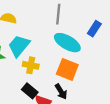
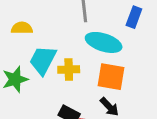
yellow cross: (31, 65) -> (69, 69), moved

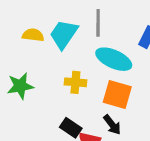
cyan trapezoid: (43, 60) -> (64, 34), moved

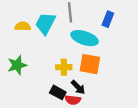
yellow cross: (75, 82) -> (64, 67), moved
black arrow: (112, 125) -> (78, 87), moved

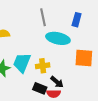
cyan trapezoid: (45, 23) -> (22, 63), moved
orange square: (90, 64) -> (84, 58), moved

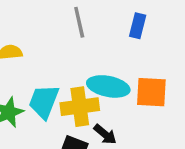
cyan ellipse: (58, 38) -> (108, 86), moved
yellow cross: (43, 66) -> (80, 107), size x1.5

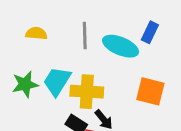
gray line: (79, 22) -> (85, 36), moved
cyan ellipse: (108, 86) -> (121, 46), moved

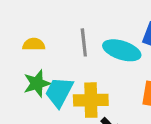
green star: (25, 84) -> (37, 83), moved

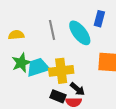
cyan ellipse: (122, 50) -> (80, 33), turned 40
cyan trapezoid: (59, 92) -> (38, 67), turned 50

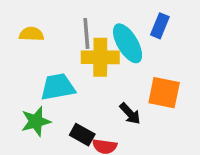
green star: (21, 63) -> (36, 121), moved
yellow cross: (61, 71) -> (100, 57), moved
black arrow: (77, 89) -> (130, 114), moved

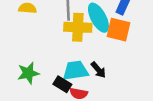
cyan trapezoid: (58, 87) -> (75, 70), moved
orange square: (164, 93) -> (118, 30), moved

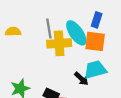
cyan trapezoid: (75, 70) -> (95, 70), moved

